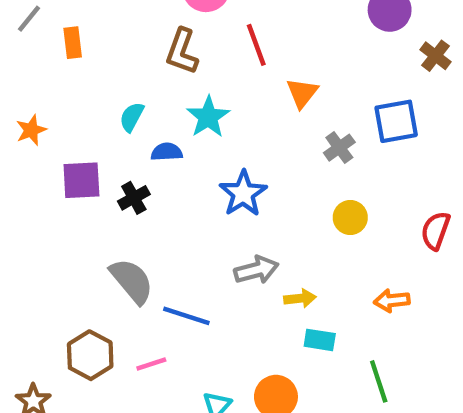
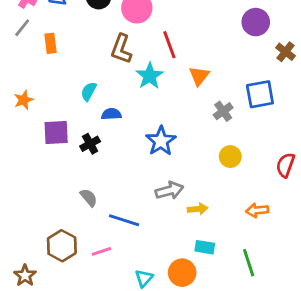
cyan star: (208, 117) -> (150, 76), moved
gray semicircle: (132, 281) -> (89, 198), size x0.6
cyan rectangle: (320, 340) -> (205, 247), moved

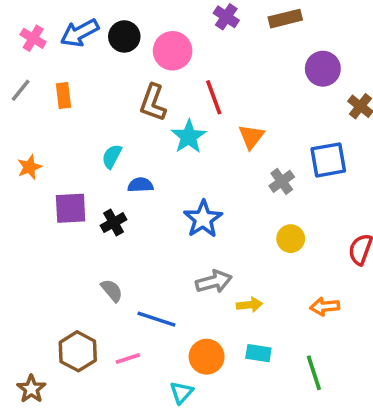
gray line: (22, 28) -> (21, 90), moved
orange circle: (182, 273) -> (207, 357), moved

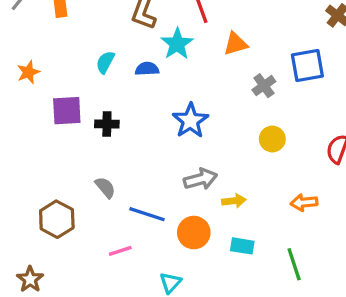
orange triangle: (251, 137) -> (236, 44), turned 36
blue semicircle: (140, 185) -> (147, 69), moved
black cross: (114, 223) -> (107, 124), turned 30
brown hexagon: (78, 351) -> (57, 219), moved
orange circle: (207, 357) -> (194, 233), moved

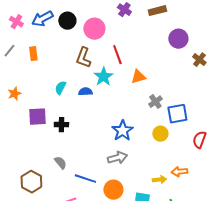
blue square: (307, 66) -> (177, 114), moved
blue star: (190, 121) -> (122, 131), moved
yellow arrow: (234, 201) -> (159, 180), moved

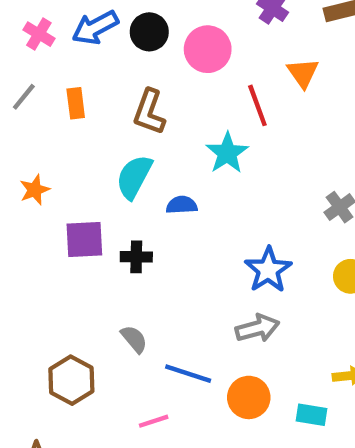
brown L-shape: (83, 58) -> (149, 112), moved
orange triangle: (138, 77) -> (303, 73), moved, turned -49
cyan semicircle: (60, 88) -> (134, 177), size x1.5
blue semicircle: (85, 92) -> (182, 205), moved

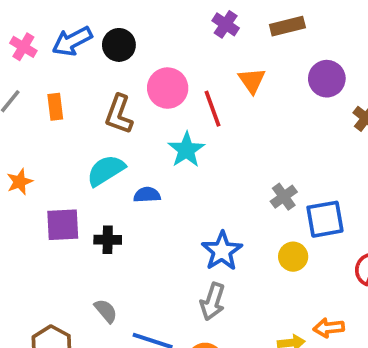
pink circle: (208, 49) -> (168, 88), moved
cyan semicircle: (134, 177) -> (106, 170), turned 30
gray arrow: (257, 328) -> (213, 302), turned 123

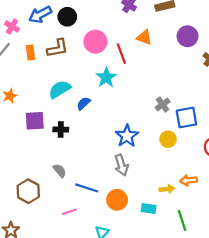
pink cross: (23, 47) -> (12, 26), moved
orange triangle: (252, 81) -> (144, 37), turned -35
brown L-shape: (119, 114) -> (57, 48), moved, turned -120
blue semicircle: (147, 195) -> (84, 103), turned -40
gray arrow: (213, 302) -> (121, 165), turned -36

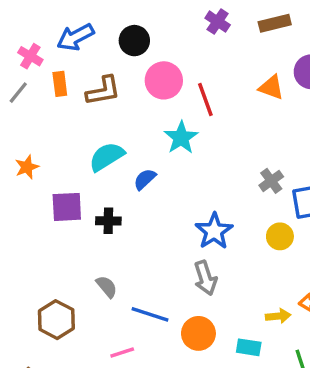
black circle: (67, 17) -> (134, 41), moved
orange triangle: (144, 37) -> (271, 87), moved
orange rectangle: (30, 52) -> (60, 84), moved

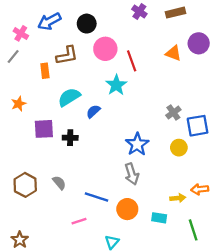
orange rectangle: (60, 84) -> (45, 71), moved
gray semicircle: (107, 287) -> (59, 183), moved
brown hexagon: (56, 320) -> (25, 185), moved

